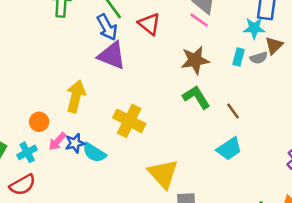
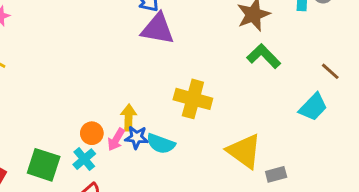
yellow arrow: (76, 96) -> (129, 118), moved, size x0.7
brown line: (233, 111) -> (330, 71), moved
orange circle: (39, 122) -> (92, 133), moved
blue star: (75, 143) -> (137, 137), turned 30

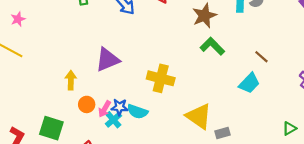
purple triangle: (158, 29) -> (107, 60), moved, turned -32
yellow arrow: (129, 118) -> (71, 80), moved
cyan cross: (84, 159) -> (113, 120), moved

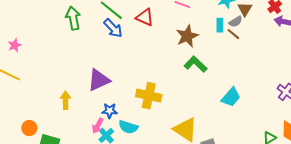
brown line: (261, 57) -> (233, 34), moved
orange circle: (87, 104) -> (29, 128), moved
blue star: (120, 107) -> (110, 111), moved

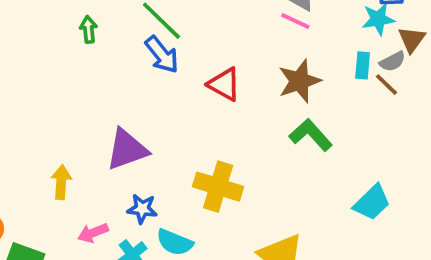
red triangle: (145, 17) -> (224, 84), moved
green arrow: (73, 18) -> (89, 29), size x0.6
pink arrow: (98, 126) -> (93, 233), moved, turned 35

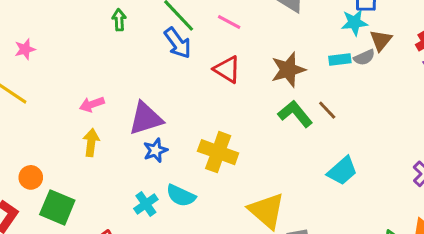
pink line: (295, 21) -> (229, 22), moved
cyan rectangle: (363, 65) -> (340, 59), turned 75
brown line: (386, 85) -> (327, 110), moved
blue star: (142, 209) -> (155, 150), moved, turned -30
pink arrow: (93, 233) -> (92, 104), moved

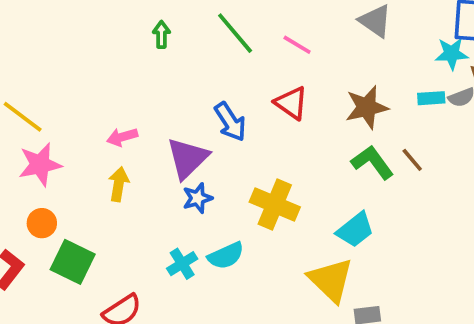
blue arrow: (178, 43) -> (230, 122), moved
pink star: (25, 49) -> (40, 165), moved, size x1.6
purple triangle: (146, 118) -> (188, 158), turned -30
cyan trapezoid: (342, 171) -> (355, 230), moved
cyan semicircle: (181, 196) -> (226, 256), turned -52

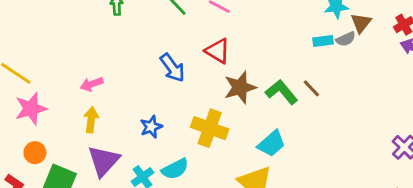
brown star: (367, 107) -> (240, 87), moved
purple triangle: (188, 158) -> (104, 161), moved

